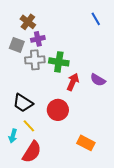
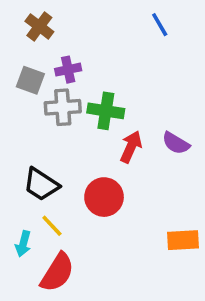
blue line: (96, 19) -> (160, 25), moved
brown cross: (28, 22) -> (39, 26), moved
orange rectangle: (86, 143) -> (183, 240), moved, turned -30

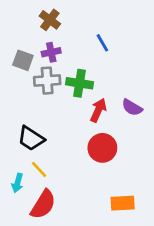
blue line: (160, 25) -> (102, 43), moved
brown cross: (39, 26) -> (50, 20), moved
red circle: (104, 197) -> (102, 148), moved
orange rectangle: (183, 240) -> (123, 203), moved

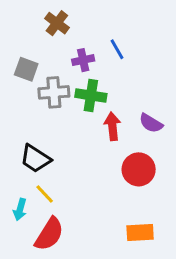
purple cross: (51, 52) -> (83, 60), moved
red arrow: (98, 110) -> (112, 126), turned -30
red circle: (102, 148) -> (139, 169), moved

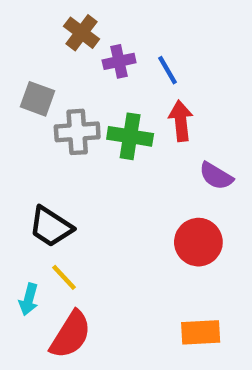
purple cross: (83, 60) -> (119, 61), moved
red arrow: (112, 126) -> (181, 121), moved

